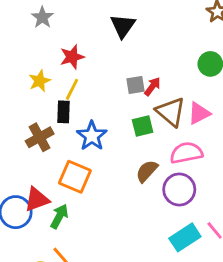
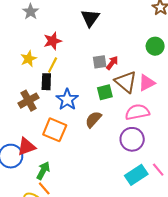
brown semicircle: (147, 171) -> (93, 119), moved
green arrow: (59, 216) -> (43, 171), moved

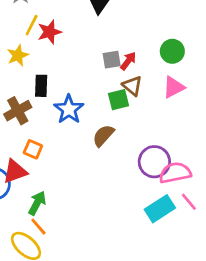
green circle: (155, 46) -> (172, 51), moved
yellow line: (53, 65) -> (32, 25), moved
brown triangle: (126, 82) -> (132, 86), moved, size x0.7
pink semicircle: (137, 112) -> (175, 173), moved
orange square: (55, 130) -> (33, 149), moved, size x0.6

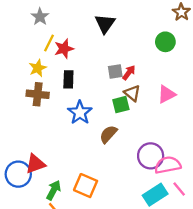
green circle: (172, 51) -> (165, 42), moved
black rectangle: (41, 86) -> (68, 79), moved
brown cross: (18, 111) -> (38, 94), moved, turned 35
orange square: (33, 149) -> (86, 186), moved, size x1.5

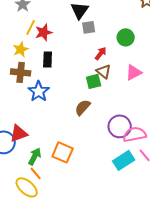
green circle: (165, 42) -> (126, 37), moved
gray square: (115, 71) -> (89, 27), moved
blue star: (80, 113) -> (39, 91), moved

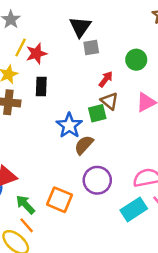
blue star: (39, 91) -> (69, 125), moved
purple circle: (120, 126) -> (97, 180), moved
green arrow: (35, 156) -> (25, 205), turned -72

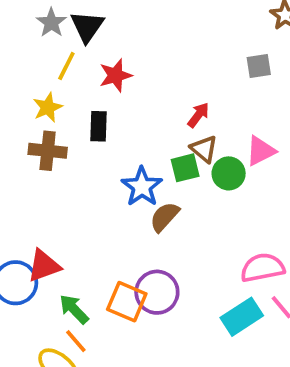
black triangle: (80, 27) -> (87, 26), moved
gray square: (91, 47) -> (259, 66), moved
red star: (36, 54) -> (115, 75), moved
green circle: (136, 60) -> (229, 173), moved
purple circle: (97, 180) -> (157, 292), moved

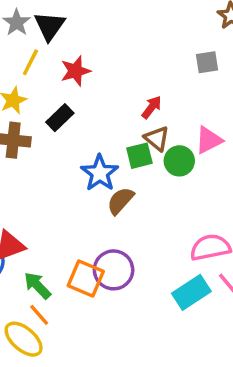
black rectangle: (98, 126) -> (60, 118), turned 44

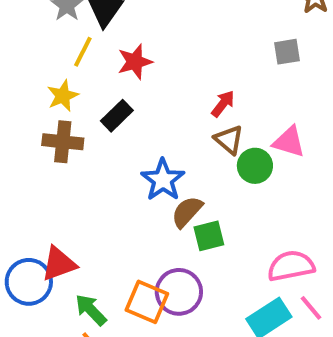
pink triangle: (209, 140) -> (289, 142), turned 44
green square: (139, 156) -> (209, 236), moved

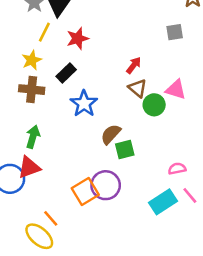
blue star: (163, 180) -> (84, 104), moved
pink semicircle: (291, 266) -> (177, 169), size x0.6
orange square: (147, 302) -> (85, 192), turned 36
green arrow: (91, 310) -> (33, 137), moved, turned 60

